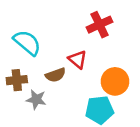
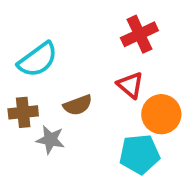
cyan semicircle: (27, 43) -> (38, 60), turned 104
red triangle: (78, 59) -> (130, 85), moved

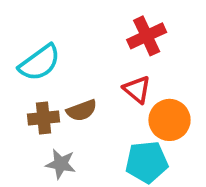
brown cross: (23, 112) -> (43, 118), moved
gray star: (50, 140) -> (61, 164), moved

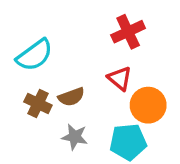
brown cross: (43, 118) -> (38, 103), turned 32
gray star: (61, 164) -> (75, 137), moved

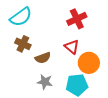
cyan semicircle: (35, 55) -> (21, 17), moved
brown cross: (38, 103) -> (23, 44), moved

